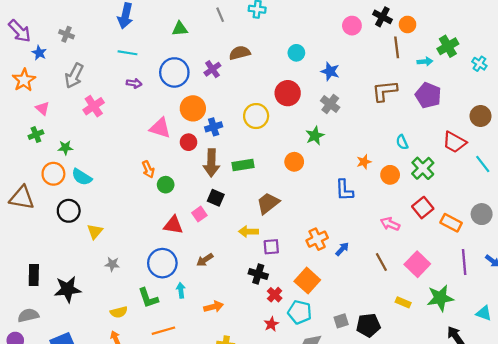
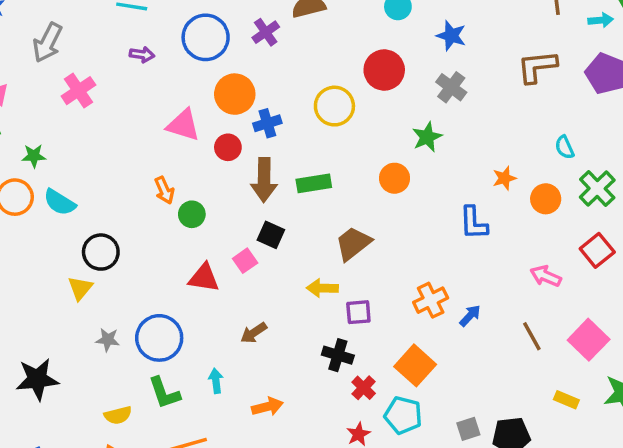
black circle: (69, 211) -> (101, 252), moved
blue circle: (162, 263) -> (159, 338), moved

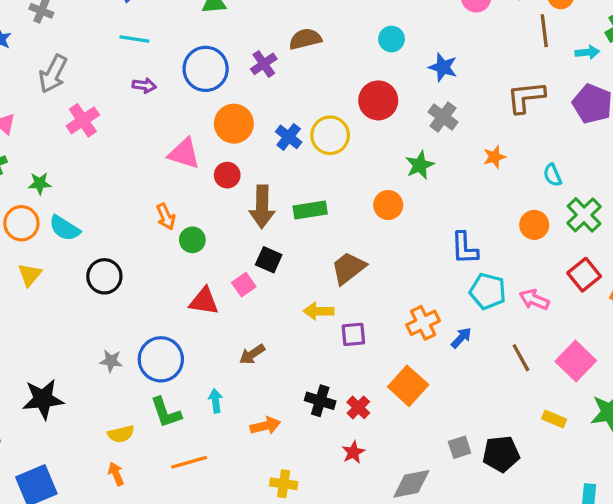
blue cross: (267, 123) -> (289, 137), moved, turned -35
orange star: (504, 178) -> (494, 157), moved
yellow triangle: (80, 288) -> (30, 275), moved
black cross: (338, 355) -> (320, 401), moved
cyan pentagon: (403, 415) -> (488, 291), moved

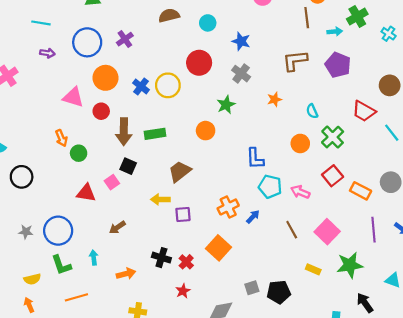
brown semicircle: (305, 39) -> (169, 15), moved

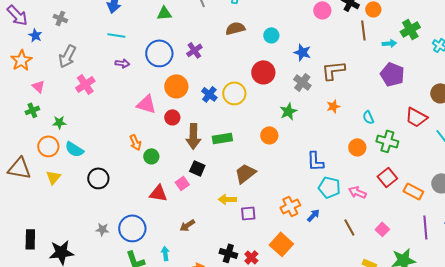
brown L-shape: (295, 61) -> (333, 70), moved
green cross: (333, 137) -> (387, 141), turned -30
pink square: (327, 232) -> (382, 229), size x0.6

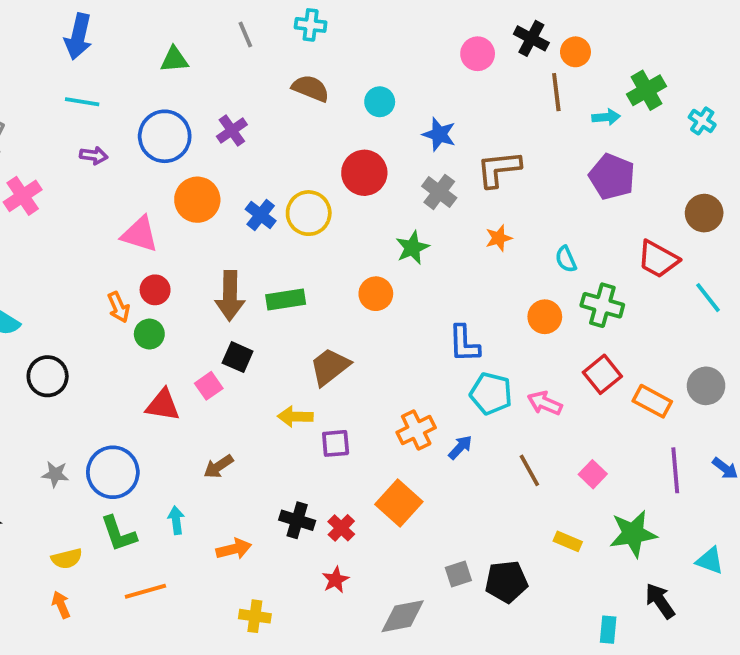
brown semicircle: (235, 28) -> (311, 88), turned 36
red circle: (172, 117) -> (155, 290), moved

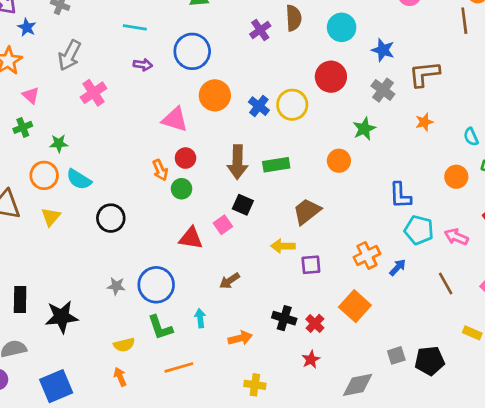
brown semicircle: (311, 88) -> (294, 18), turned 65
cyan circle: (380, 102) -> (342, 27), size x1.4
purple cross: (232, 131) -> (260, 30), moved

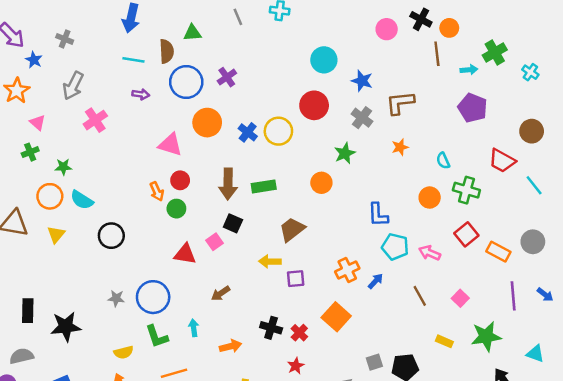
brown semicircle: (294, 18) -> (167, 51), moved
purple cross: (260, 30) -> (227, 77), moved

